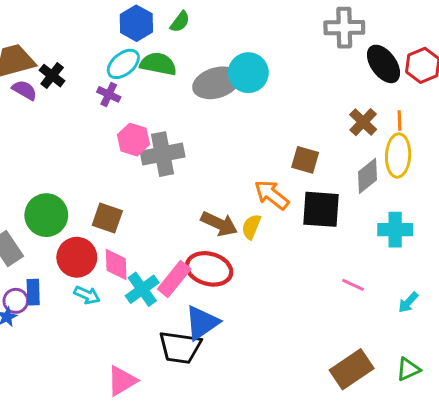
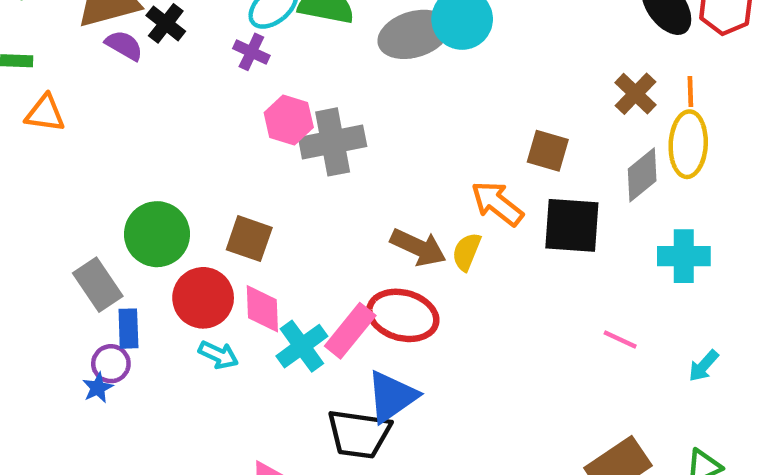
blue rectangle: (33, 292) -> (128, 329), moved

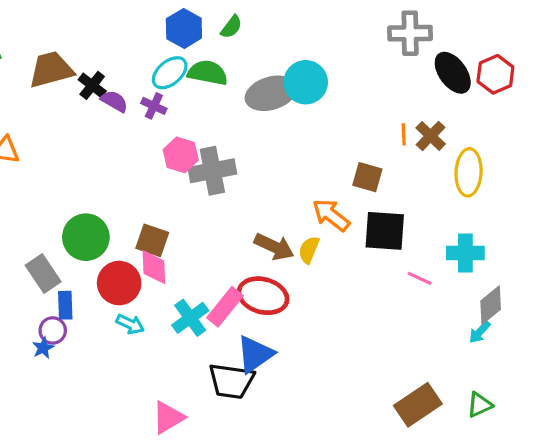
purple semicircle: (124, 45) -> (114, 101), moved
orange line: (690, 91) -> (404, 134), moved
gray diamond: (642, 175) -> (491, 305), moved
pink diamond: (262, 309) -> (154, 267), moved
pink line: (620, 340) -> (420, 278), moved

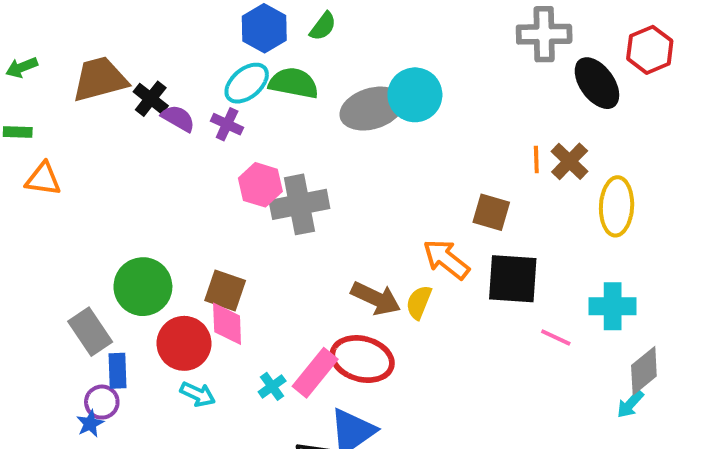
red hexagon: (495, 74) -> (650, 50), moved
cyan cross: (190, 318) -> (272, 386), size x0.6

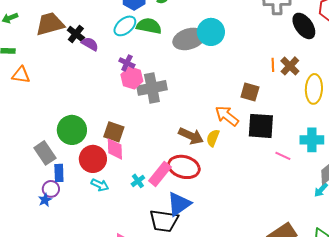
purple cross: (227, 124) -> (127, 63), moved

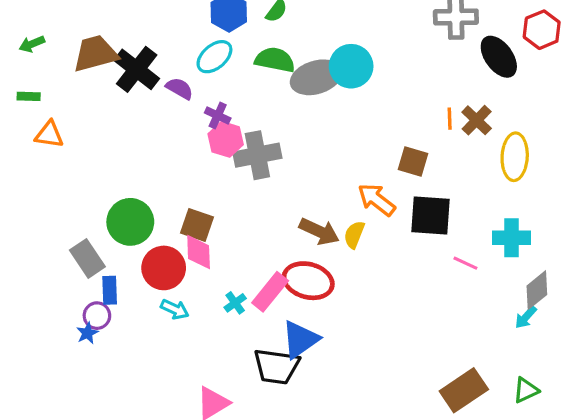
green semicircle: (149, 26) -> (275, 60), moved
black cross: (76, 34) -> (137, 69), size x1.6
purple semicircle: (90, 44) -> (180, 88), moved

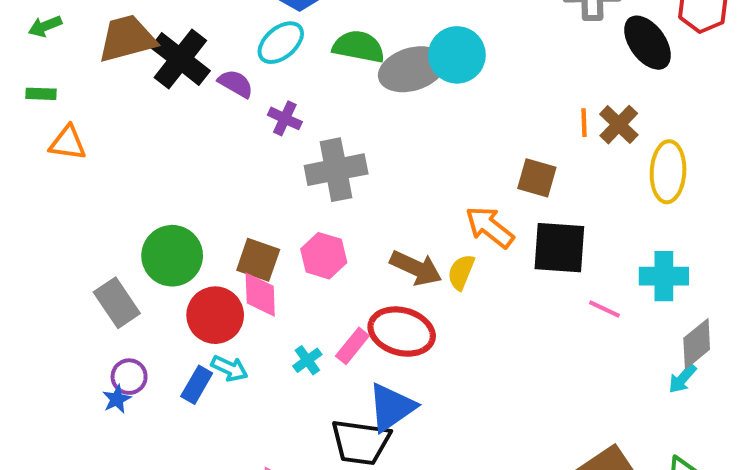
pink hexagon: (226, 139) -> (324, 256), moved
blue rectangle: (110, 290) -> (197, 385), moved, turned 32
pink rectangle: (270, 292) -> (352, 346), size x0.7

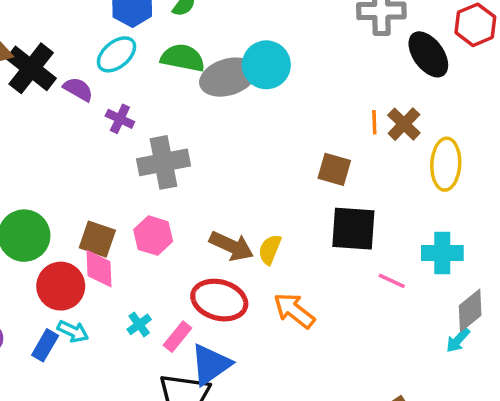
orange arrow: (490, 227) -> (294, 310), moved
pink rectangle: (352, 346) -> (177, 337), moved

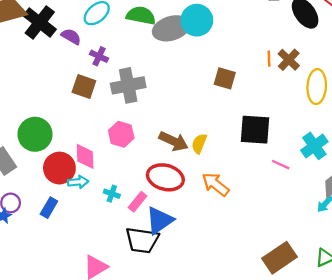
brown square: (334, 169) -> (225, 78), moved
brown square: (97, 239) -> (84, 87), moved
cyan cross: (442, 253) -> (314, 146), turned -36
cyan cross: (139, 324) -> (112, 194), turned -35
cyan arrow: (73, 331) -> (78, 182), moved, turned -30

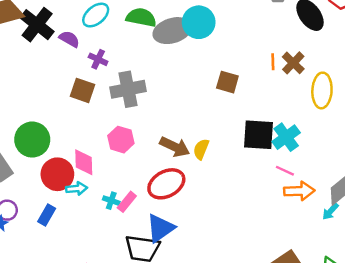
cyan cross: (314, 146) -> (286, 137), moved
red ellipse: (165, 177) -> (166, 184), turned -44
orange arrow: (215, 184) -> (299, 191), moved, turned 140
pink rectangle: (137, 202) -> (127, 202), moved

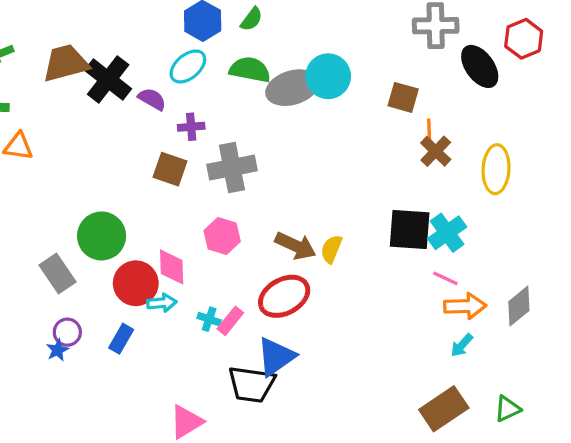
purple cross: (98, 59) -> (191, 127), turned -30
brown cross: (293, 63) -> (436, 151), moved
brown square: (227, 82) -> (403, 97), moved
cyan arrow: (330, 211) -> (462, 345), moved

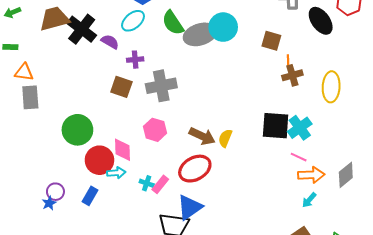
green semicircle: (250, 70) -> (173, 23), turned -135
brown cross: (436, 151) -> (292, 75), turned 30
gray rectangle: (58, 273) -> (30, 97), moved, turned 30

